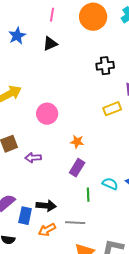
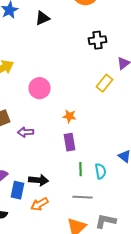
yellow rectangle: (112, 109) -> (104, 83), turned -30
purple rectangle: (77, 168) -> (70, 142), turned -42
cyan semicircle: (110, 184) -> (100, 171), moved, turned 56
gray line: (75, 223) -> (82, 197), moved

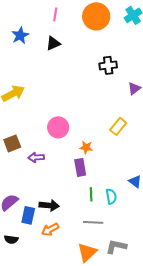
yellow rectangle: (104, 83) -> (118, 126), moved
pink circle: (40, 88) -> (58, 127), moved
orange star: (70, 116) -> (86, 147), moved

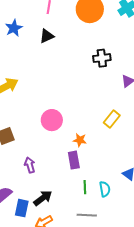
purple arrow: (36, 157) -> (30, 165), moved, turned 77
black arrow: (49, 205) -> (43, 198), turned -42

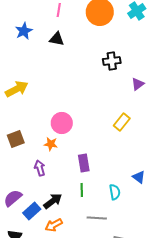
black triangle: (47, 36) -> (57, 39), turned 35
orange star: (80, 140) -> (51, 144), moved
green line: (85, 187) -> (82, 190), moved
blue rectangle: (22, 208) -> (32, 211), turned 36

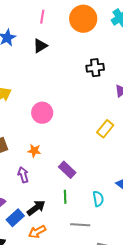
black triangle: (57, 39) -> (40, 46), turned -42
pink circle: (62, 123) -> (42, 113), moved
purple rectangle: (84, 163) -> (67, 170), turned -36

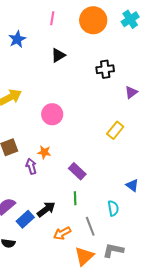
black triangle: (40, 46) -> (58, 55), moved
purple arrow: (23, 175) -> (31, 166), moved
cyan semicircle: (98, 199) -> (113, 208), moved
gray line: (80, 225) -> (90, 226), turned 66
orange arrow: (37, 232) -> (62, 233), moved

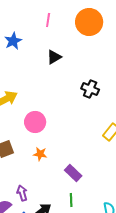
black cross: (105, 69) -> (90, 89), moved, turned 30
pink circle: (52, 114) -> (35, 122), moved
purple arrow: (31, 166) -> (22, 193), moved

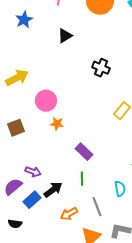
orange star: (40, 154) -> (57, 124), moved
purple arrow: (22, 193) -> (33, 172), turned 126

